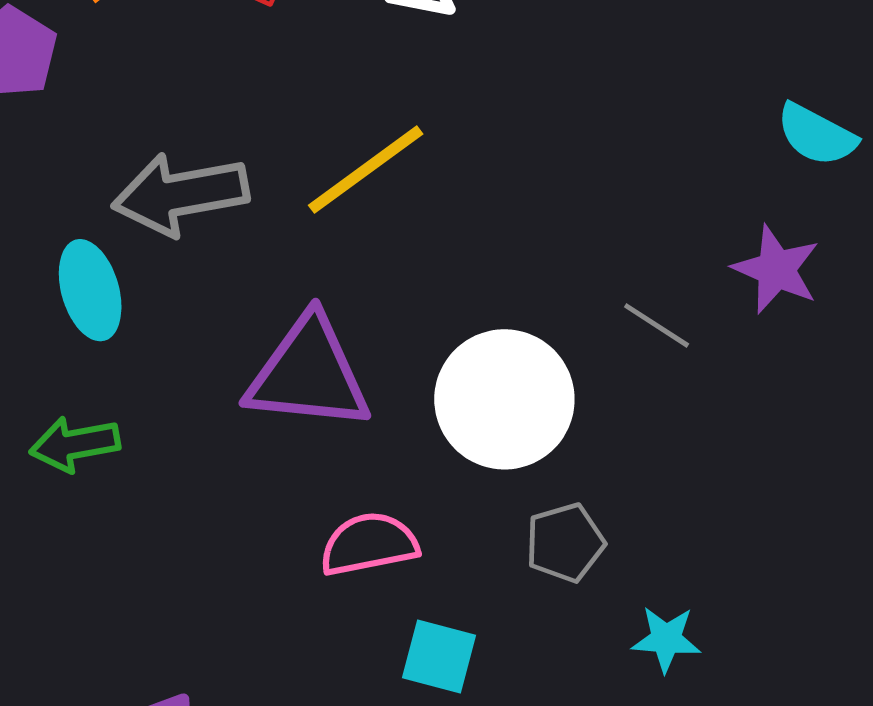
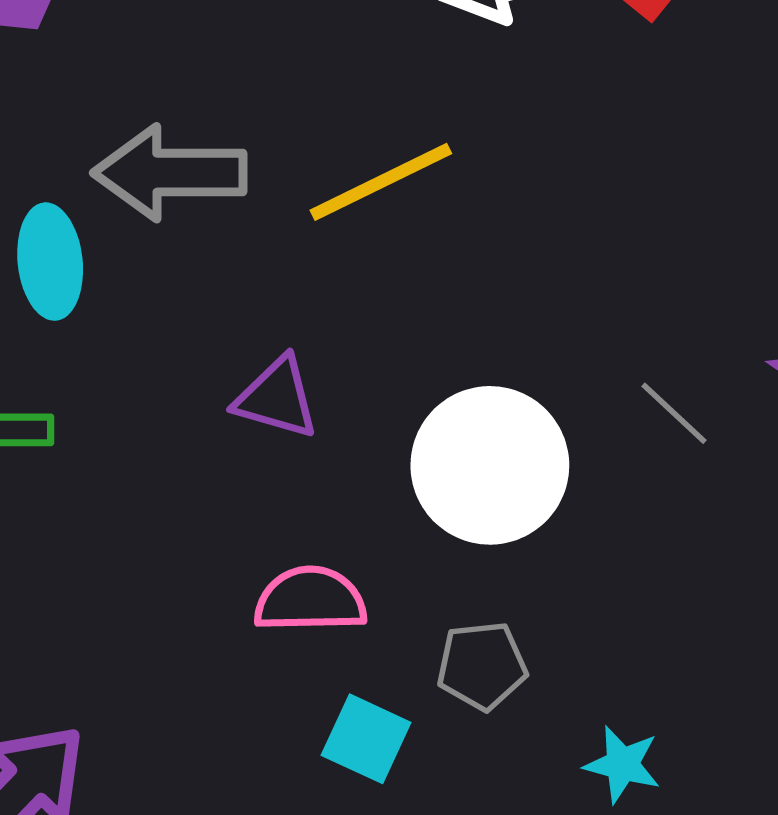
purple triangle: (308, 374) -> (277, 398), size x0.6
gray pentagon: (565, 543) -> (482, 666), moved

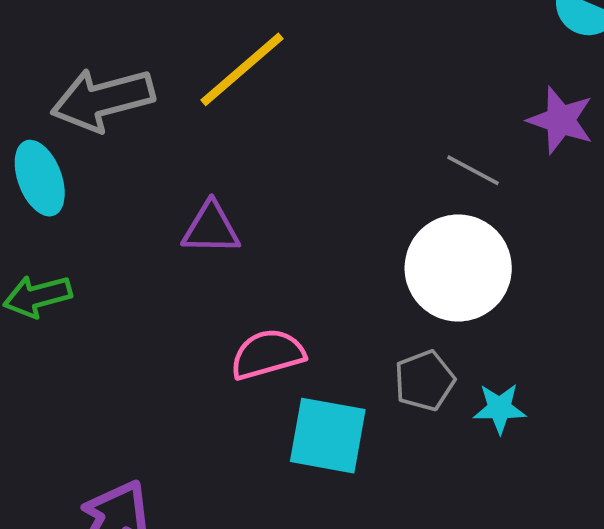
white circle: (490, 465) -> (458, 268), moved
gray pentagon: (482, 666) -> (425, 381), moved
cyan square: (366, 739) -> (328, 436), size x1.4

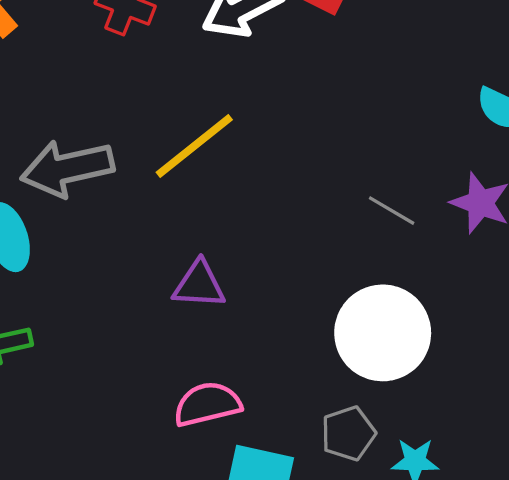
gray line: (473, 170) -> (392, 211), moved
purple triangle: (211, 228) -> (199, 285), moved

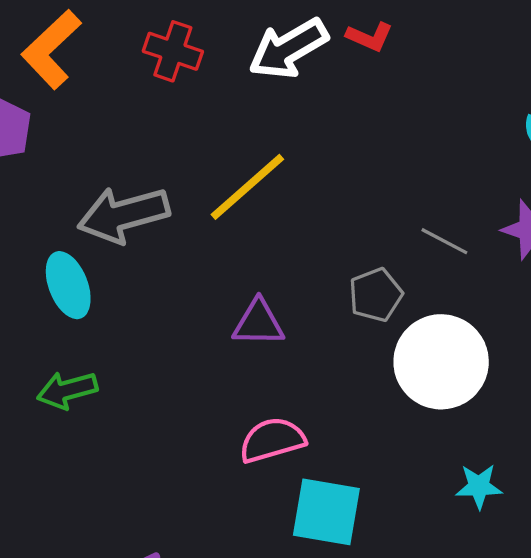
gray pentagon: (348, 433) -> (376, 295), moved

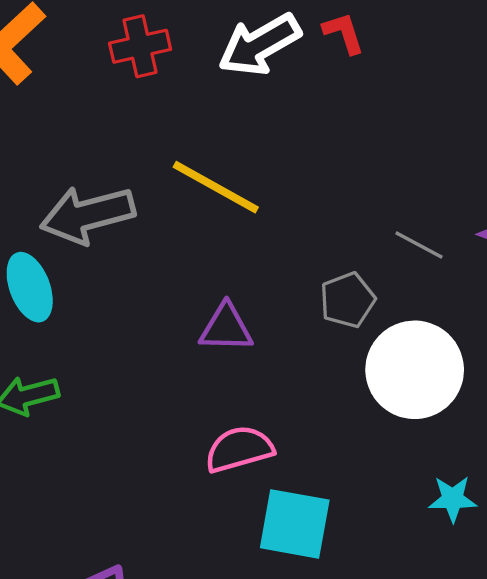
red L-shape: (370, 37) -> (344, 33), turned -132
red cross: (173, 51) -> (140, 46), turned -32
yellow line: (247, 187) -> (216, 187), turned 70

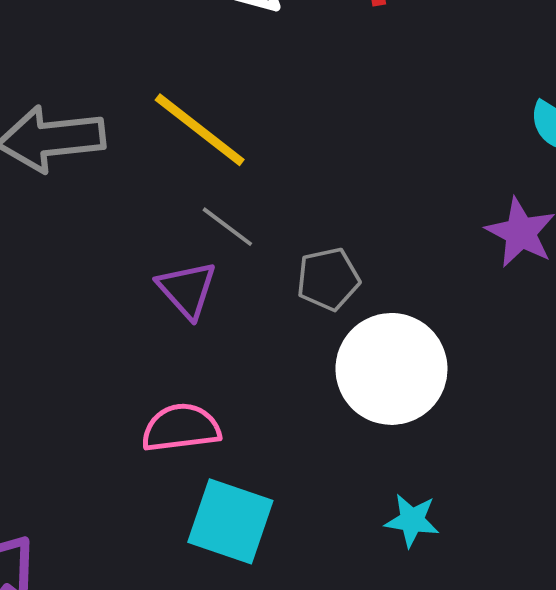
gray line: (419, 245) -> (227, 227), moved
purple triangle: (226, 328) -> (187, 290), turned 38

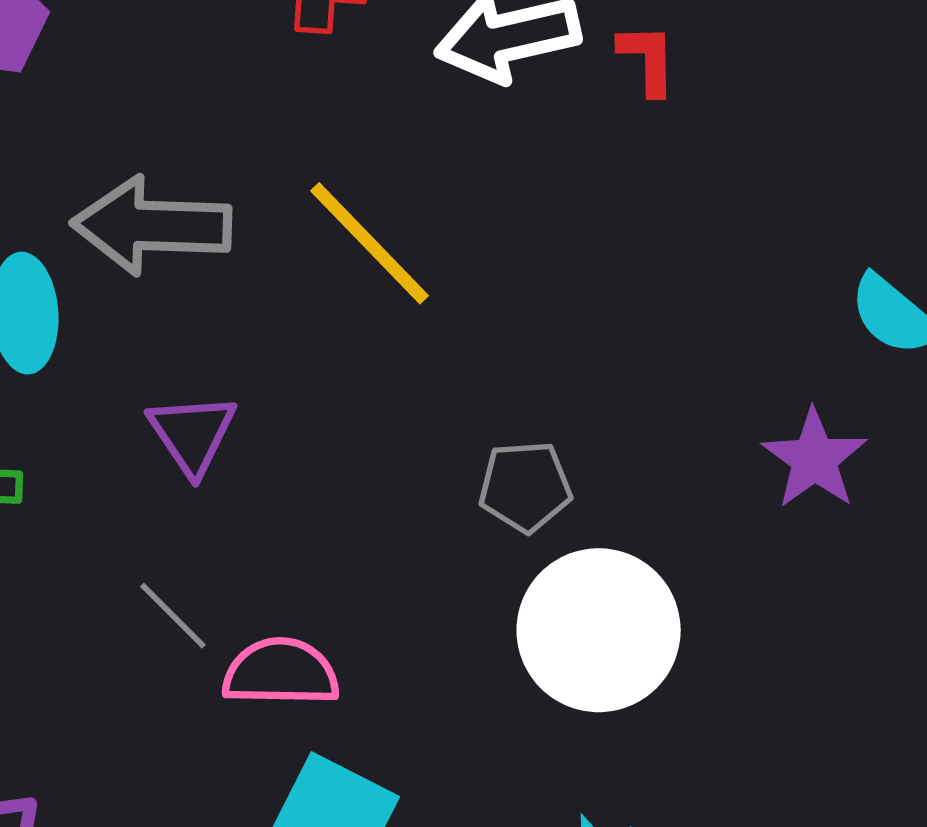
gray line: (227, 227) -> (173, 616), moved
purple triangle: (187, 290) -> (192, 434), moved

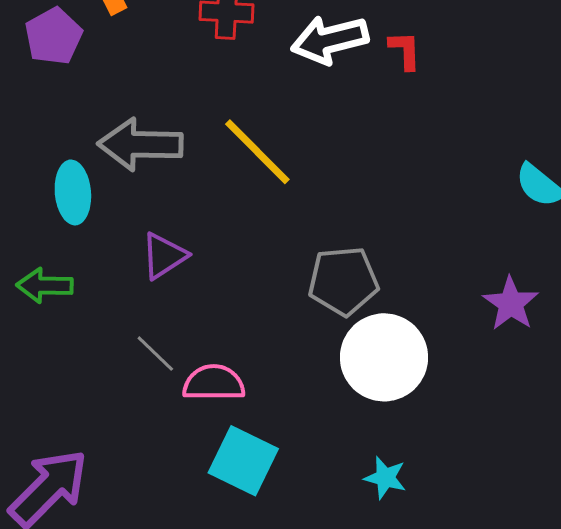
purple triangle: (192, 434) -> (164, 256), turned 32
purple star: (814, 459) -> (511, 304), moved
gray pentagon: (525, 487) -> (343, 281), size x1.4

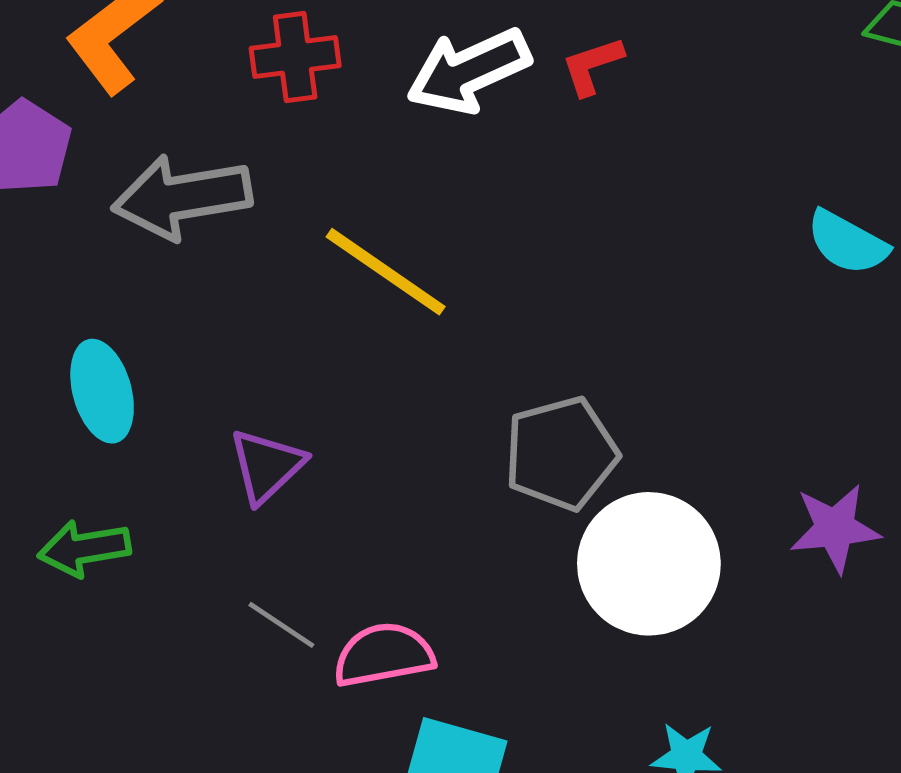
red L-shape: (405, 50) -> (592, 66), turned -96
gray arrow: (140, 144) -> (182, 197), moved
purple star: (511, 304) -> (835, 528), moved, turned -30

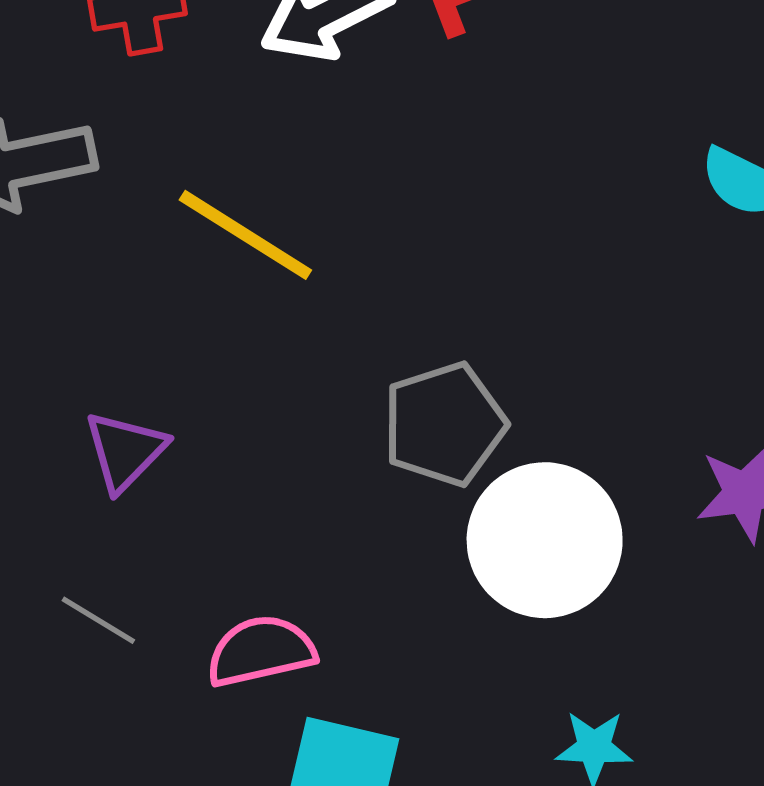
gray line: (281, 625) -> (98, 620), moved

